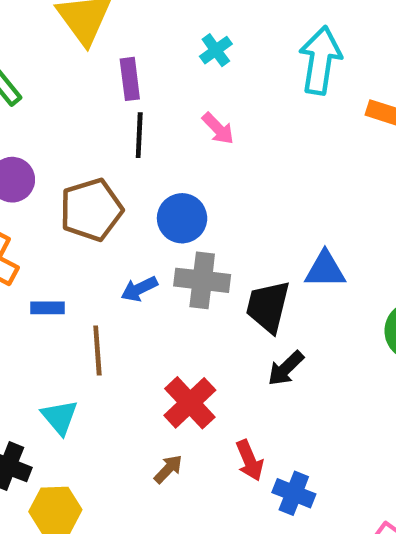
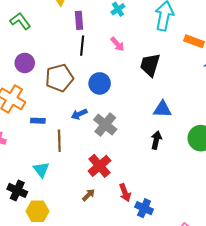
gray cross: (202, 280) -> (105, 125), moved, turned 30
black trapezoid: (268, 307) -> (150, 65), moved
black arrow: (286, 368) -> (156, 140), moved, turned 144

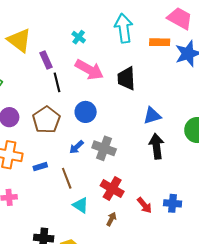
pink arrow: (117, 44) -> (89, 70), size x1.8
black arrow: (156, 140) -> (156, 146), size x1.4
cyan triangle: (41, 170) -> (80, 205), moved
blue cross: (144, 208) -> (173, 203), moved

